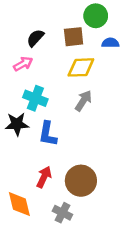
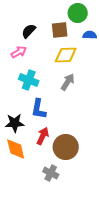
black star: (17, 124) -> (15, 123), moved
red arrow: (44, 177) -> (43, 136), moved
orange diamond: (19, 204) -> (16, 149), moved

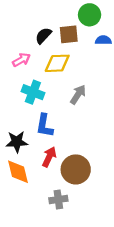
black semicircle: (29, 31) -> (43, 36), moved
yellow diamond: (66, 55) -> (57, 63), moved
gray cross: (51, 173) -> (58, 200), turned -35

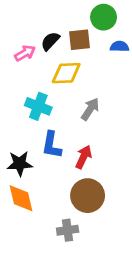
pink arrow: (21, 60) -> (25, 53), moved
red arrow: (49, 157) -> (84, 157), moved

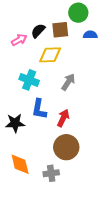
orange diamond: (21, 198) -> (20, 164), moved

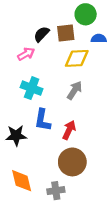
pink arrow: (19, 40) -> (26, 54), moved
yellow diamond: (50, 55) -> (77, 58), moved

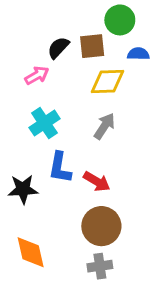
cyan cross: (32, 88) -> (44, 123), turned 35
red arrow: (69, 130) -> (97, 181), turned 96
gray cross: (56, 191) -> (100, 266), moved

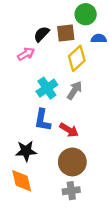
yellow diamond: (108, 82) -> (77, 58), turned -40
cyan cross: (44, 123) -> (47, 88), moved
black star: (23, 189) -> (26, 151), moved

